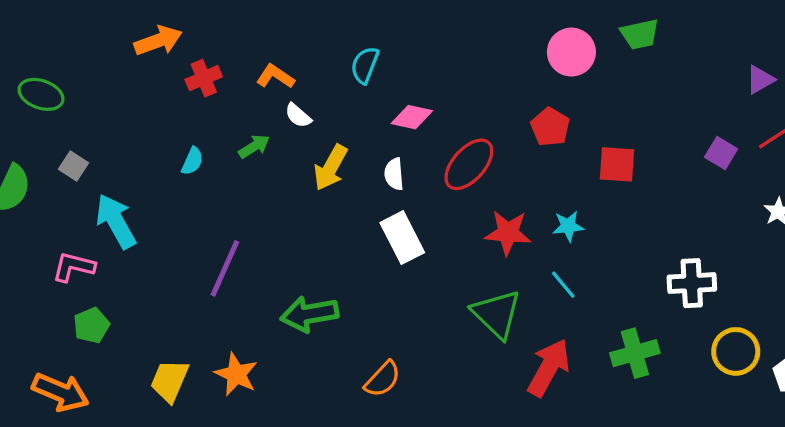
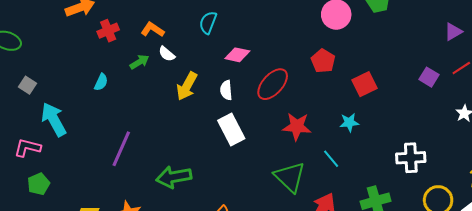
green arrow: (254, 146) -> (139, 62), moved
red square: (617, 164) -> (364, 84), turned -30
cyan star: (568, 226) -> (349, 122), moved

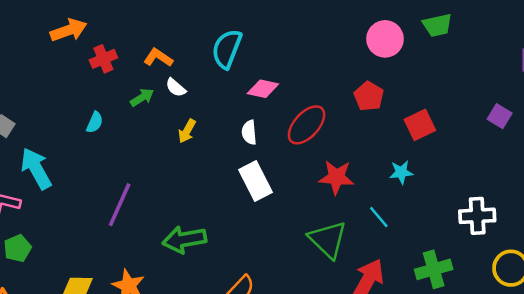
cyan semicircle: (208, 23) -> (227, 49), size x1.4
yellow arrow: (187, 86) -> (187, 131), moved, size x0.7

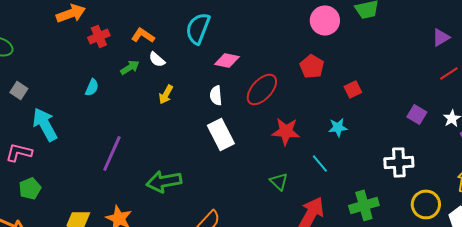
purple square: (500, 116) -> (417, 114), moved
red square: (420, 125) -> (353, 89), size x0.7
green triangle: (328, 240) -> (279, 181), size x0.6

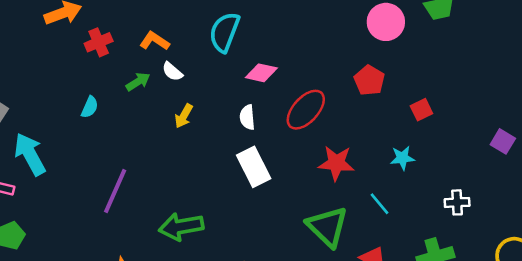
white cross: (399, 162) -> (457, 202), moved, size x0.7
green triangle: (279, 181) -> (327, 227), size x1.8

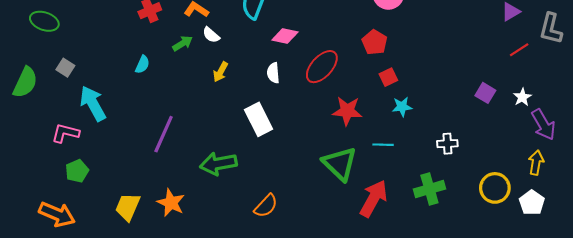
red square: (421, 110) -> (388, 77), moved
white rectangle: (254, 167) -> (259, 119), moved
cyan line: (380, 204) -> (383, 145), turned -48

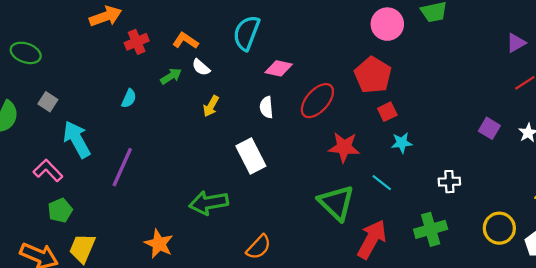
red pentagon: (375, 42) -> (373, 75), size x1.4
pink L-shape: (65, 133) -> (48, 170), turned 32
purple line: (164, 134) -> (122, 167), moved
cyan line: (383, 145) -> (382, 183), turned 36
yellow trapezoid: (128, 207) -> (82, 248), moved

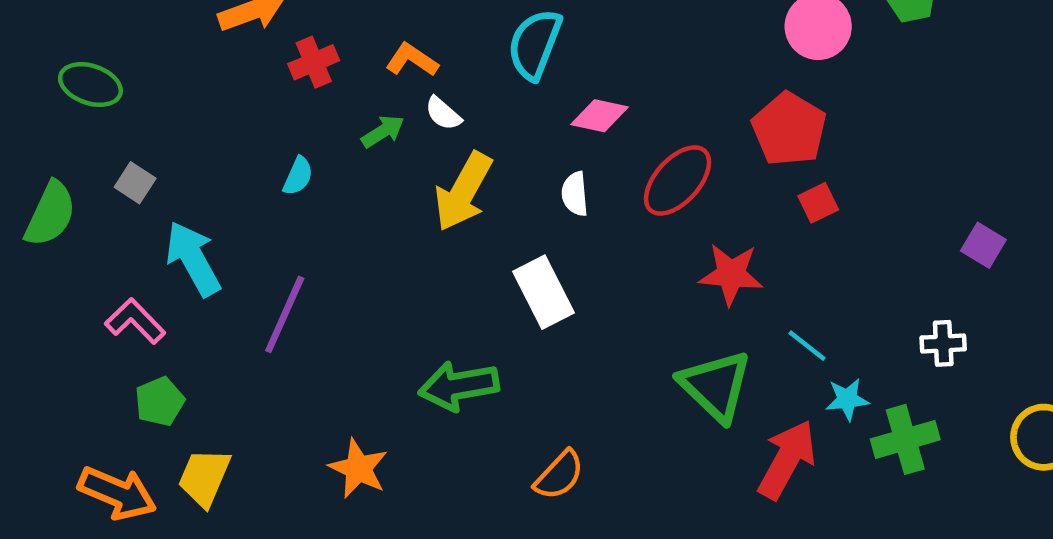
yellow arrow: (211, 106) -> (463, 192), size x1.8
purple square: (489, 128) -> (983, 245), moved
cyan star: (402, 143) -> (847, 399), moved

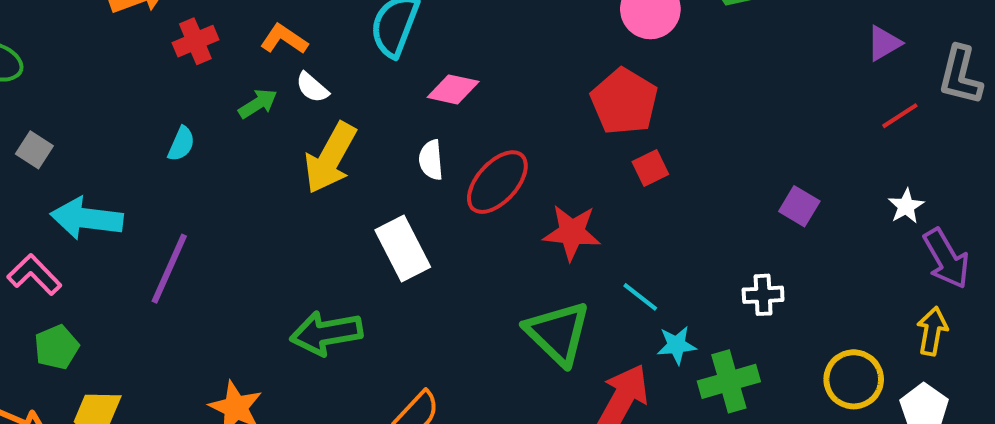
red ellipse: (678, 180) -> (497, 182), moved
cyan arrow: (193, 259) -> (87, 218), turned -54

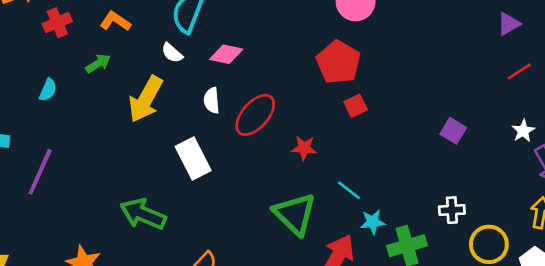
white semicircle: (312, 87) -> (172, 53), moved
red star: (572, 232) -> (304, 148), size x0.7
white cross: (763, 295) -> (452, 210), moved
green arrow: (326, 333) -> (143, 214), turned 33

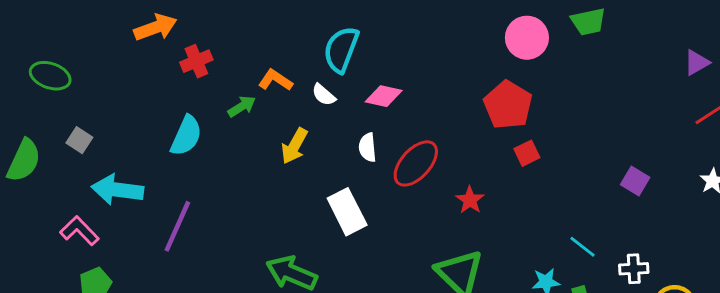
orange L-shape: (115, 21) -> (275, 80), moved
cyan semicircle: (48, 90) -> (186, 136), size x1.6
yellow arrow: (146, 99) -> (294, 146), size x0.7
red star: (304, 148) -> (470, 200), turned 30
cyan line: (349, 190) -> (582, 247), moved

